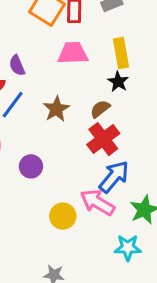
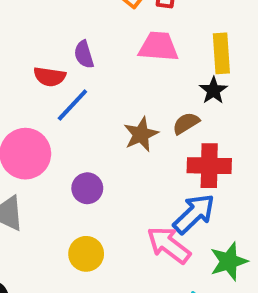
brown star: (56, 109) -> (141, 134), moved
red cross: (103, 139) -> (209, 166), moved, turned 32
yellow circle: (63, 216) -> (86, 254), moved

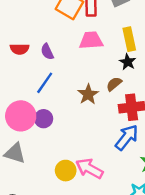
red semicircle: (50, 77) -> (20, 49), moved
purple circle: (87, 188) -> (44, 119), moved
pink arrow: (169, 245) -> (89, 168), moved

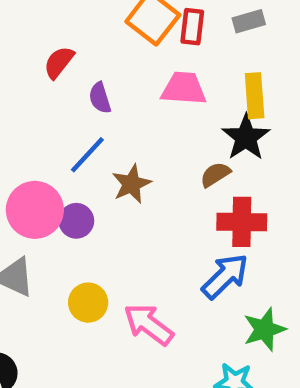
red semicircle: (20, 49) -> (59, 62), moved, turned 120
black star: (128, 62) -> (246, 137), size x1.5
brown star: (88, 94) -> (131, 184), moved
yellow circle: (66, 171) -> (88, 303), moved

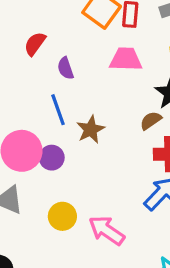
blue line: (87, 155) -> (58, 110), turned -60

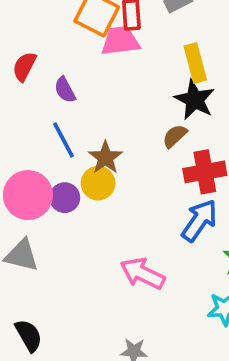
pink trapezoid: (126, 59) -> (120, 41), moved
yellow circle: (62, 216) -> (98, 183), moved

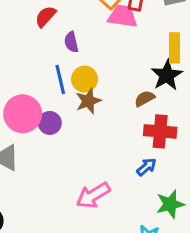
yellow circle: (98, 183) -> (85, 79), moved
blue arrow: (199, 220) -> (146, 167), size x0.6
pink arrow: (143, 274) -> (93, 195), turned -72

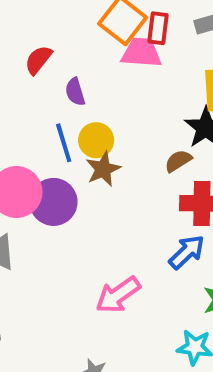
purple circle: (50, 123) -> (53, 202), size x1.5
blue arrow: (146, 167) -> (187, 252), size x1.4

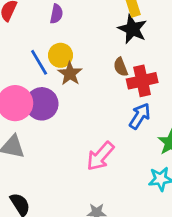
purple semicircle: (75, 92) -> (56, 14), moved, turned -138
brown semicircle: (178, 161) -> (121, 67), moved, turned -66

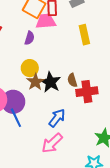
black star: (132, 29) -> (50, 82), moved
blue line: (39, 62) -> (16, 118), moved
blue arrow: (140, 116) -> (57, 118), moved

